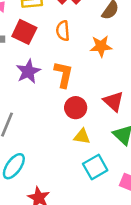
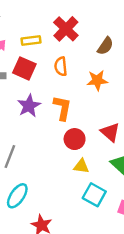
cyan square: (95, 167) -> (94, 195), turned -30

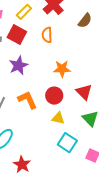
yellow rectangle: (31, 40) -> (24, 12), turned -42
orange star: (97, 80) -> (62, 69), moved
orange L-shape: (62, 108) -> (28, 100), moved, turned -40

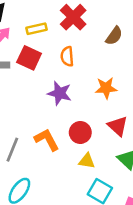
yellow rectangle: (24, 12) -> (36, 29), turned 35
purple star: (19, 65) -> (59, 93), moved, turned -30
orange star: (62, 69) -> (106, 88), moved

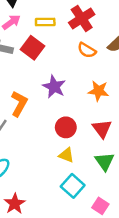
orange semicircle: (67, 56) -> (87, 50), moved, turned -66
orange L-shape: (47, 140) -> (19, 104), moved, turned 45

